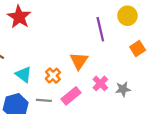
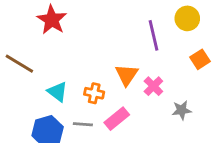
orange cross: (53, 76) -> (94, 93), turned -35
pink cross: (100, 83) -> (153, 86), moved

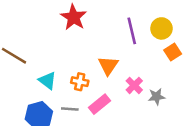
yellow circle: (187, 18) -> (161, 28), moved
red star: (52, 20) -> (74, 17), moved
pink cross: (153, 86) -> (134, 85), moved

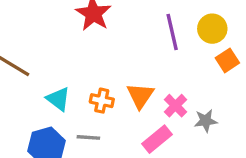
orange triangle: (108, 66) -> (140, 96), moved
pink rectangle: (100, 104) -> (157, 139), moved

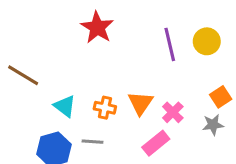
orange square: (227, 60) -> (221, 97), moved
gray star: (206, 121) -> (213, 125), moved

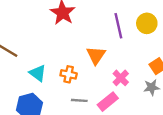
orange triangle: (140, 103) -> (96, 55), moved
gray line: (93, 142) -> (79, 100), moved

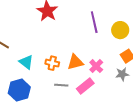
yellow circle: (147, 23) -> (120, 30), moved
orange triangle: (96, 55) -> (75, 62), moved, turned 42

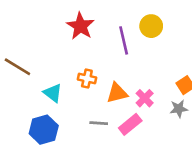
purple line: (94, 22) -> (124, 40), moved
yellow circle: (120, 30) -> (151, 26), moved
orange cross: (52, 63) -> (87, 79), moved

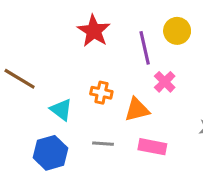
pink cross: (145, 98) -> (165, 82), moved
gray line: (99, 123) -> (103, 144), moved
pink rectangle: (130, 124) -> (152, 147), turned 50

